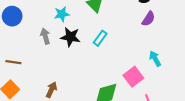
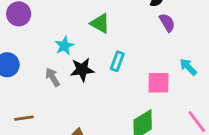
purple semicircle: (148, 19) -> (167, 23), turned -49
pink square: (133, 77) -> (158, 83), moved, turned -36

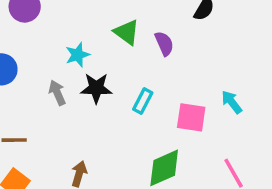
purple semicircle: (167, 23) -> (164, 44), moved
cyan rectangle: (117, 61) -> (143, 101), moved

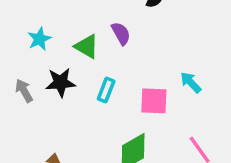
green triangle: (127, 32) -> (87, 46), moved
cyan star: (78, 55) -> (39, 39), moved

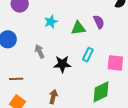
green triangle: (87, 46) -> (78, 28), turned -42
black star: (61, 82) -> (62, 64), moved

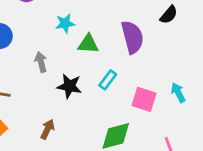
purple semicircle: (99, 22) -> (132, 37), size x1.6
green triangle: (78, 28) -> (88, 44), moved

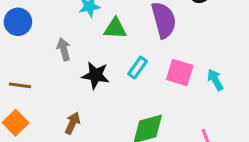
pink square: (144, 99) -> (180, 72), moved

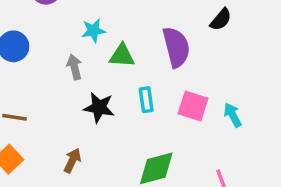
gray arrow: (64, 49) -> (74, 67), moved
cyan rectangle: (138, 68) -> (146, 100), turned -45

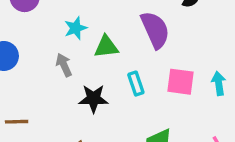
cyan arrow: (233, 115) -> (219, 83), turned 30

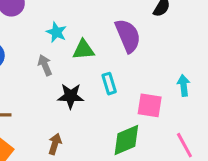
cyan star: (76, 28) -> (56, 32), turned -30
pink square: (181, 82) -> (150, 105), moved

